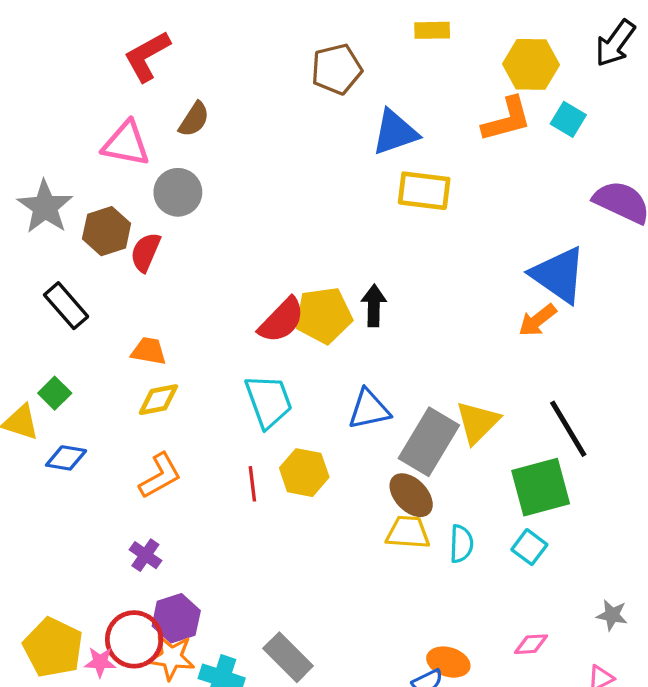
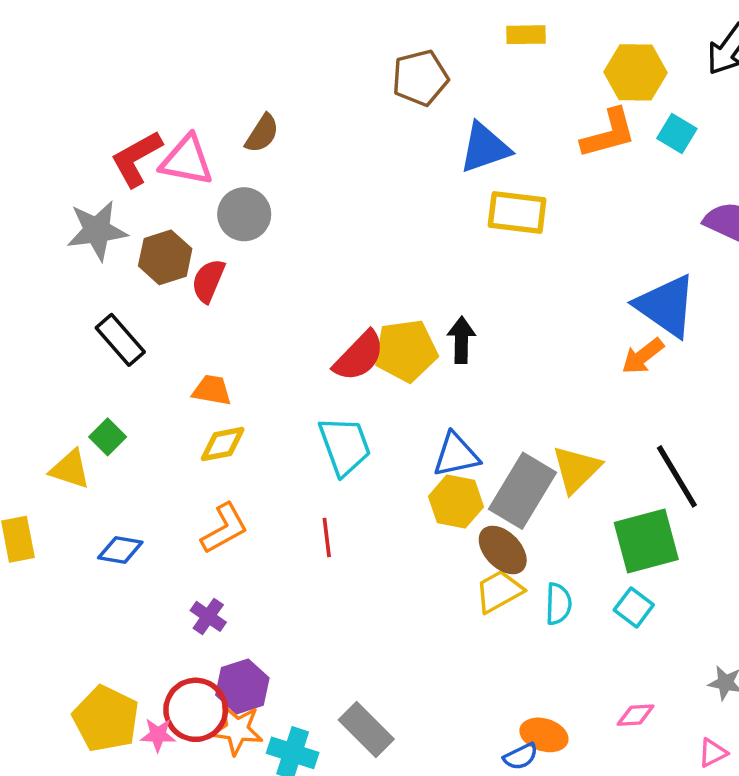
red L-shape: (147, 56) -> (136, 159), moved
gray star: (45, 207) -> (97, 230), turned 30
blue diamond: (66, 458) -> (120, 550), moved
yellow hexagon: (304, 473) -> (456, 502), moved
yellow trapezoid: (408, 532) -> (499, 591), turned -33

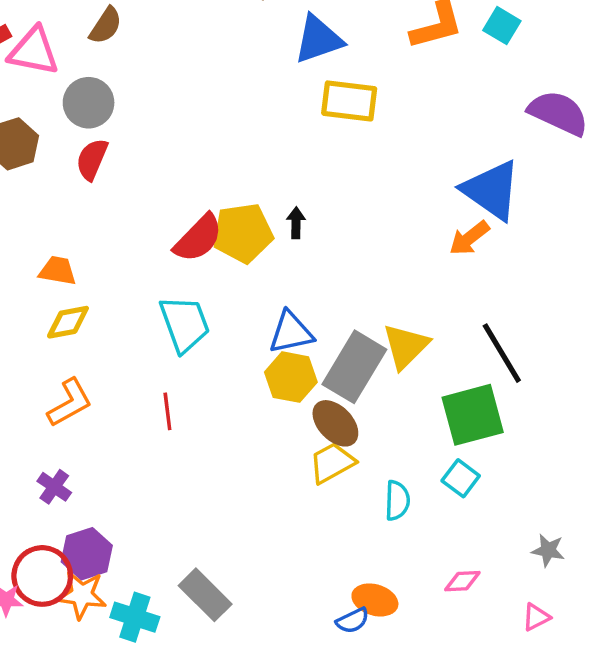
red semicircle: (208, 281) -> (92, 159), moved
black arrow: (461, 340) -> (296, 223), size x0.7
cyan semicircle: (558, 604) -> (397, 501), moved

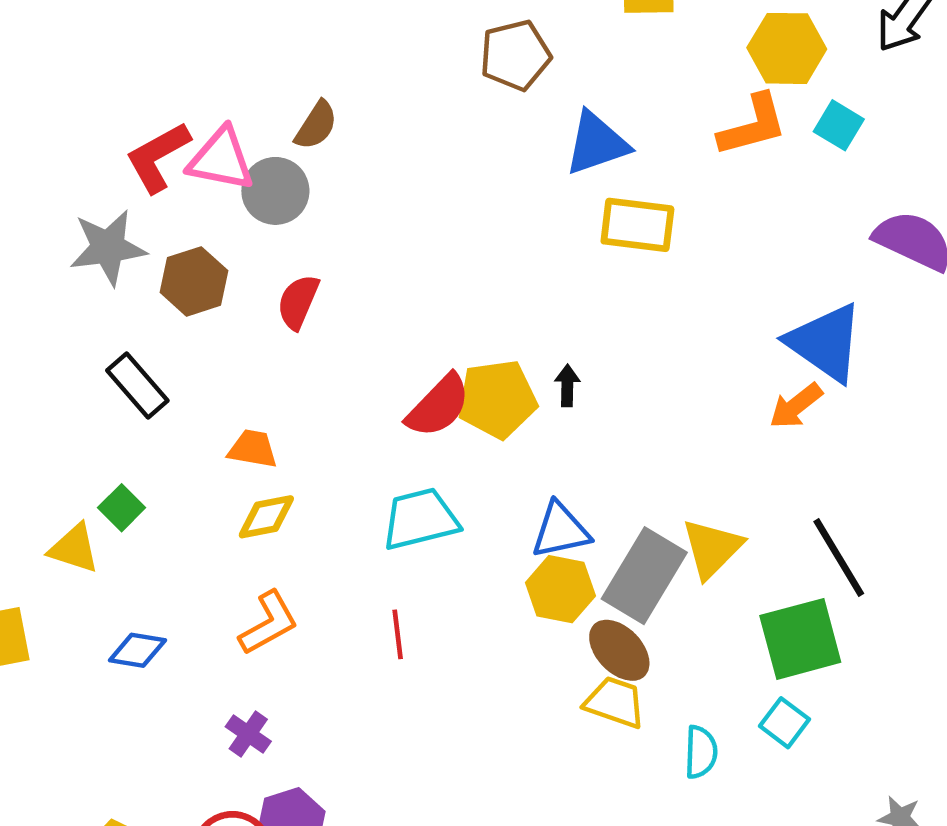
gray circle: (89, 103) -> (275, 191), moved
cyan trapezoid: (185, 324) -> (420, 519), turned -84
yellow trapezoid: (332, 463) -> (615, 702), turned 48

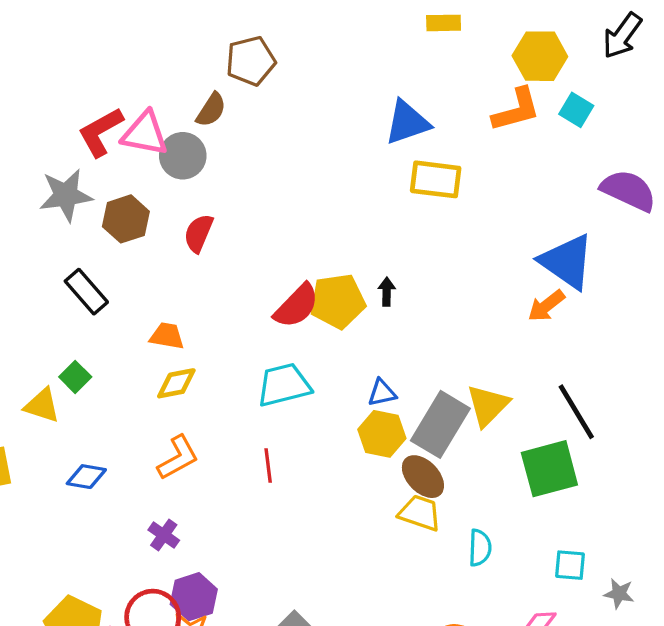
brown pentagon: (515, 55) -> (251, 61), moved
blue triangle: (560, 530) -> (382, 393), size x0.7
cyan square: (784, 723) -> (570, 565), moved, turned -32

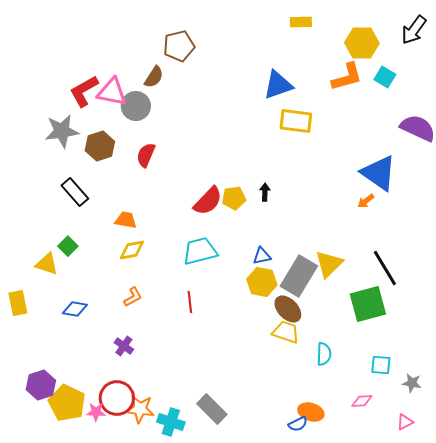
yellow pentagon: (338, 301) -> (234, 198), size x0.7
orange arrow: (546, 306) -> (366, 201), size x0.7
orange L-shape: (178, 458) -> (133, 297), size x0.7
purple hexagon: (194, 597) -> (41, 385), moved

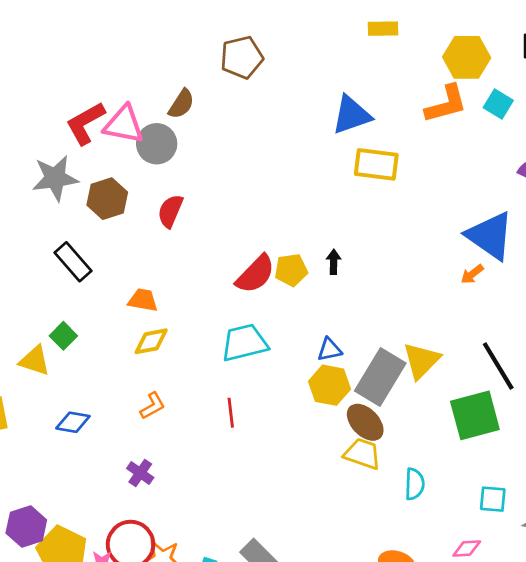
brown pentagon: (179, 46) -> (242, 57), moved

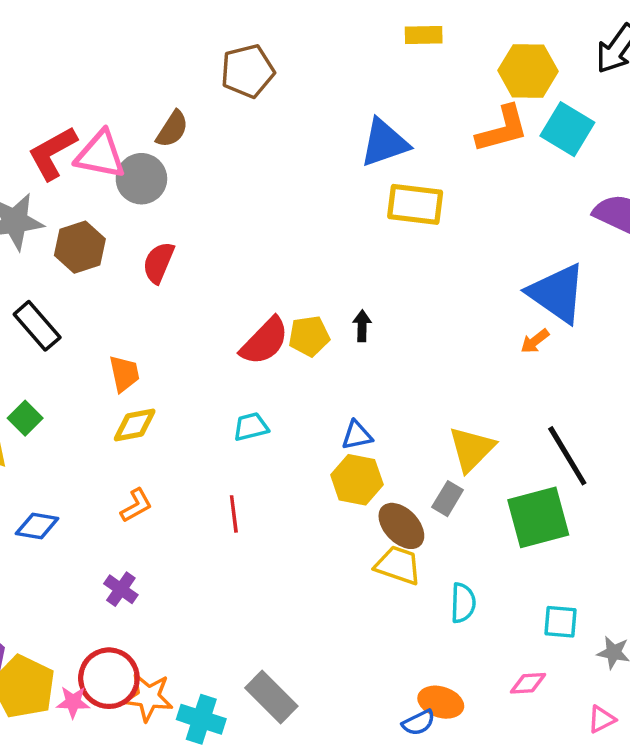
cyan square: (498, 104) -> (567, 129), size x1.4
orange trapezoid: (143, 300) -> (124, 374), turned 68
cyan trapezoid: (244, 343) -> (251, 427), size x0.6
gray rectangle: (380, 377) -> (448, 499), moved, size x0.5

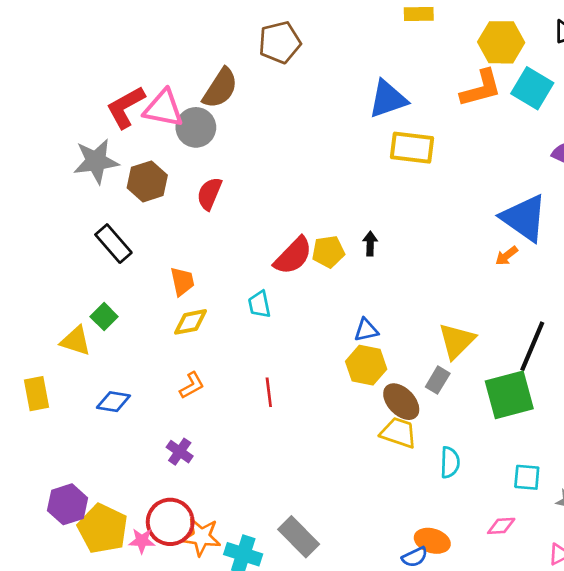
brown semicircle: (172, 129) -> (220, 88), size x1.4
cyan trapezoid: (251, 427) -> (259, 304), moved, turned -88
black line: (567, 456) -> (532, 346), turned 54

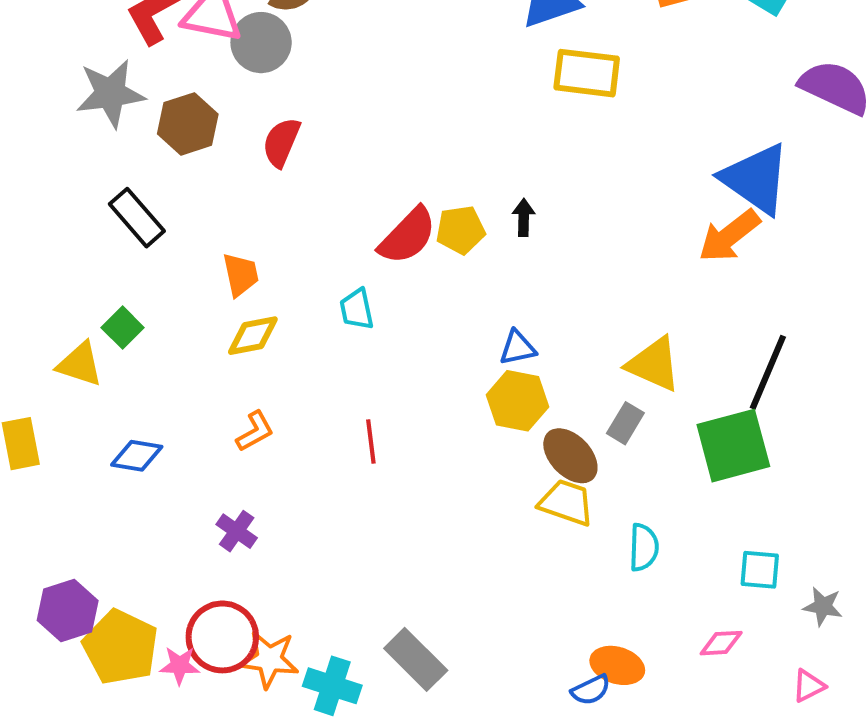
orange arrow: (507, 256) -> (729, 236), size x1.8
yellow triangle: (457, 341) -> (654, 364), turned -51

